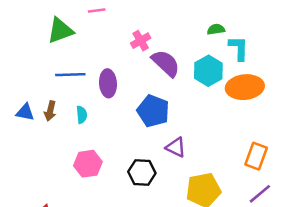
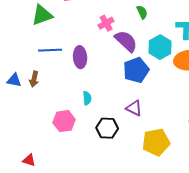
green semicircle: (216, 29) -> (142, 12), moved, turned 72
blue pentagon: (153, 111) -> (136, 70), moved, turned 30
cyan semicircle: (82, 115) -> (87, 98), moved

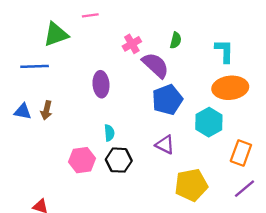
green semicircle: (142, 12) -> (176, 40), moved, turned 40
cyan hexagon: (160, 47) -> (209, 122), moved
blue line: (50, 50) -> (35, 66), moved
black hexagon: (107, 128) -> (119, 160), moved

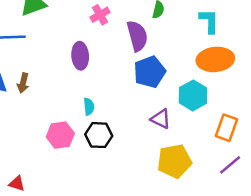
pink cross: (132, 44) -> (100, 15), moved
purple semicircle: (156, 65) -> (137, 36), turned 32
purple triangle: (165, 145) -> (161, 119), moved

